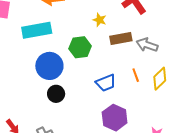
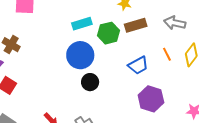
cyan rectangle: (37, 30) -> (82, 24), moved, size x0.7
brown rectangle: (121, 38) -> (136, 25), moved

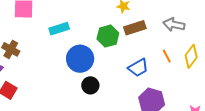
cyan rectangle: (82, 24) -> (59, 29), moved

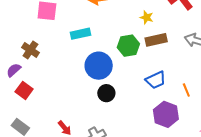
orange line: (167, 56) -> (186, 90), moved

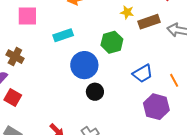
brown rectangle: (156, 40) -> (149, 22), moved

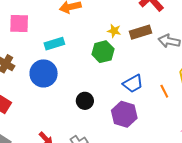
yellow star: (127, 12) -> (114, 31), moved
blue circle: (84, 65) -> (44, 73), moved
purple hexagon: (156, 107) -> (124, 114), moved

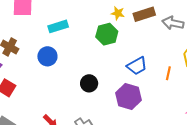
blue circle: (44, 73) -> (47, 56), size x0.7
orange line: (164, 91) -> (168, 73), turned 40

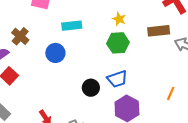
yellow star: (118, 13) -> (119, 19), moved
blue trapezoid: (137, 66) -> (117, 79), moved

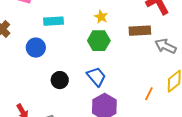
blue trapezoid: (117, 79) -> (96, 77), turned -115
black circle: (91, 88) -> (60, 80), moved

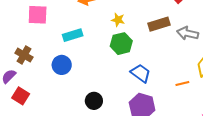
blue trapezoid: (96, 77) -> (141, 73), moved
black circle: (60, 80) -> (94, 101), moved
orange line: (149, 94) -> (182, 84), turned 64

